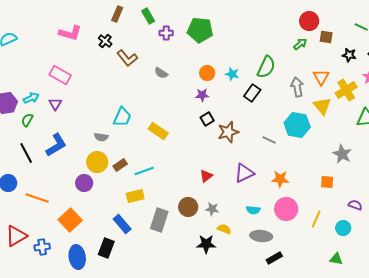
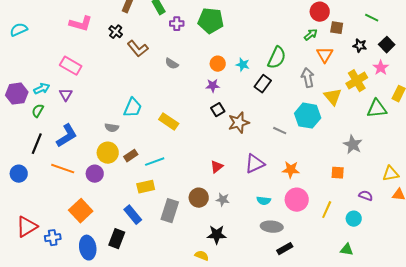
orange triangle: (321, 77) -> (325, 55), moved
black line: (26, 153) -> (37, 144), turned 50
orange line: (37, 198) -> (63, 169), moved
yellow semicircle: (224, 229) -> (202, 256), moved

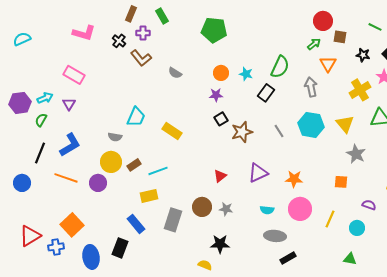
purple cross: (177, 24) -> (143, 33), moved
yellow triangle: (333, 97) -> (345, 124), moved
gray line: (280, 131) -> (279, 131), moved, turned 32
orange square: (81, 211) -> (72, 225), moved

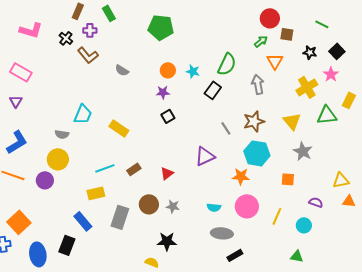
cyan hexagon: (311, 125) -> (257, 153), moved
brown star: (242, 132) -> (254, 121), moved
brown rectangle: (134, 165) -> (134, 169), moved
purple triangle: (258, 173) -> (205, 156), moved

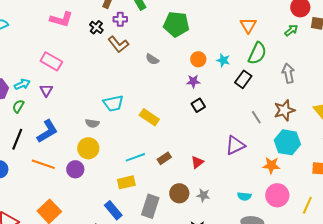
green pentagon: (161, 27) -> (176, 24), moved
orange triangle: (275, 61) -> (248, 25), moved
cyan trapezoid: (83, 114) -> (113, 103), turned 55

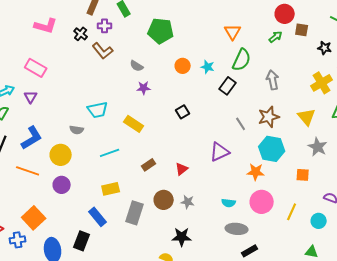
purple star: (193, 81) -> (144, 88), moved
yellow circle: (88, 148) -> (61, 155), moved
cyan line: (135, 157) -> (110, 153), moved
purple circle: (75, 169) -> (62, 185), moved

